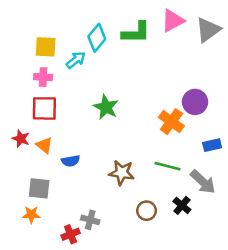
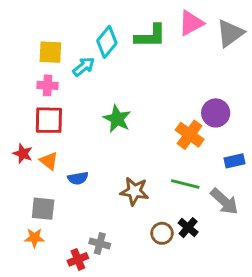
black cross: (182, 205) -> (188, 228), moved

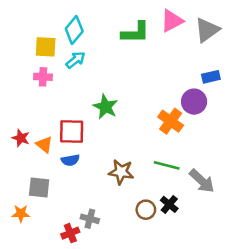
cyan diamond: (107, 42) -> (74, 30), moved
red square: (49, 120) -> (72, 132), moved
blue rectangle: (235, 161) -> (211, 77), moved
orange star: (34, 238) -> (21, 214), moved

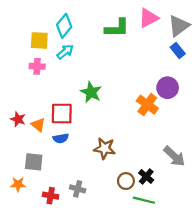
blue rectangle: (211, 77) -> (178, 51), moved, turned 64
green line: (167, 165) -> (144, 200), moved
red cross: (70, 233) -> (51, 196), moved, turned 32

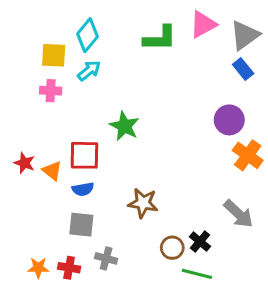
orange cross: (147, 105) -> (248, 155), moved
gray square: (34, 162) -> (81, 225), moved
orange star: (18, 184) -> (38, 268), moved

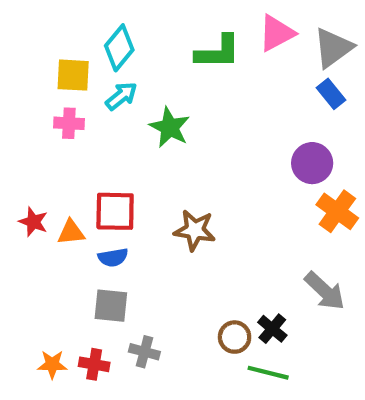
green star: (125, 126) -> (170, 127), moved
orange triangle: (52, 171) -> (71, 232), turned -45
brown star: (143, 203) -> (195, 230), moved

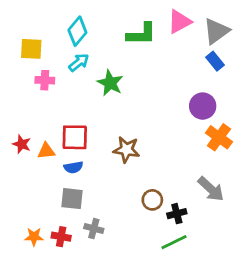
yellow square: (73, 75) -> (31, 49), moved
black cross: (272, 329) -> (177, 214), turned 36
brown circle: (235, 337) -> (152, 200), moved
green line: (268, 373) -> (174, 242), turned -40

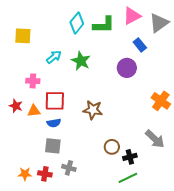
cyan diamond: (77, 31) -> (77, 23), moved
blue rectangle: (215, 61) -> (140, 45), moved
cyan arrow: (79, 62) -> (54, 57), moved
pink cross: (45, 80) -> (33, 81), moved
purple circle: (203, 106) -> (127, 68), moved

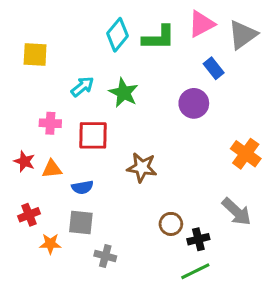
red square: (55, 101) -> (93, 135), moved
orange star: (25, 174) -> (50, 244), moved
red cross: (45, 174) -> (29, 215), moved, turned -32

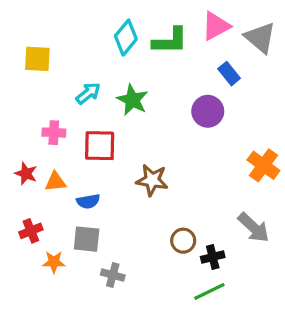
gray triangle: (243, 35) -> (260, 38), turned -44

